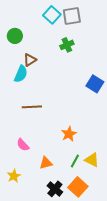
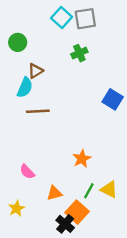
brown line: (32, 107) -> (38, 111), moved
orange square: (78, 187) -> (77, 212), moved

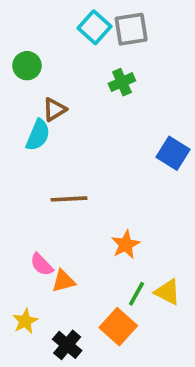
brown line: (38, 111) -> (69, 199), moved
orange triangle: (54, 193) -> (64, 281), moved
black cross: (65, 224) -> (67, 345), moved

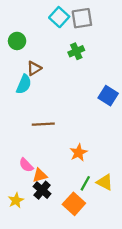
black cross: (67, 345) -> (42, 190), moved

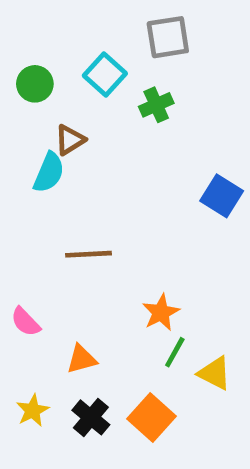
cyan square: (59, 17) -> (105, 75), moved
pink semicircle: (26, 165) -> (26, 322), moved
green line: (85, 183) -> (175, 352), moved
black cross: (42, 190) -> (91, 417), moved

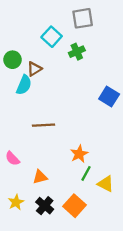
green circle: (35, 84) -> (12, 60), moved

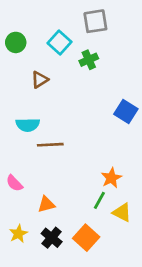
green circle: (12, 60) -> (16, 42), moved
cyan semicircle: (24, 85) -> (28, 125), moved, turned 66
orange star: (79, 154) -> (111, 178), moved

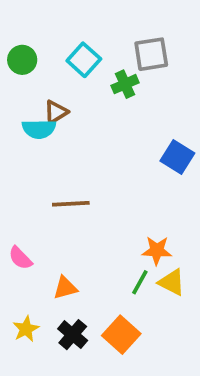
gray square: (95, 21) -> (151, 54), moved
cyan semicircle: (28, 125) -> (39, 129), moved
orange star: (111, 178) -> (157, 250), turned 30
yellow triangle: (122, 212) -> (172, 282), moved

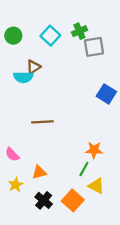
gray square: (151, 54) -> (94, 47), moved
green cross: (125, 84) -> (79, 31), moved
yellow triangle: (172, 282) -> (96, 186), moved
yellow star: (26, 329) -> (16, 185), moved

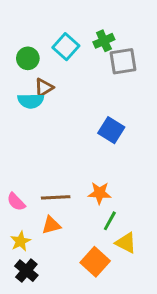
green circle: (13, 36) -> (28, 58), moved
blue square: (106, 94) -> (111, 130), moved
brown line: (42, 122) -> (56, 197), moved
orange star: (94, 150) -> (100, 193), moved
black cross: (44, 200) -> (26, 271), moved

